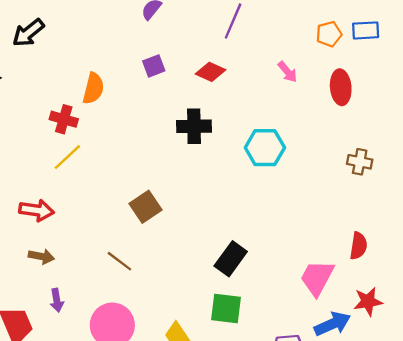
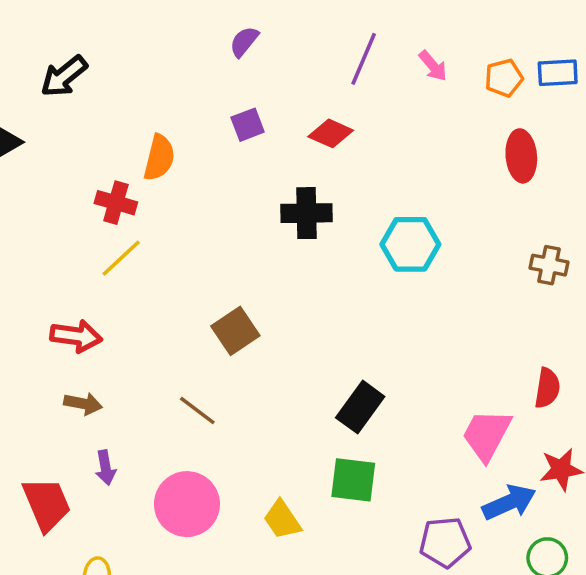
pink arrow: (287, 72) -> (433, 66), moved

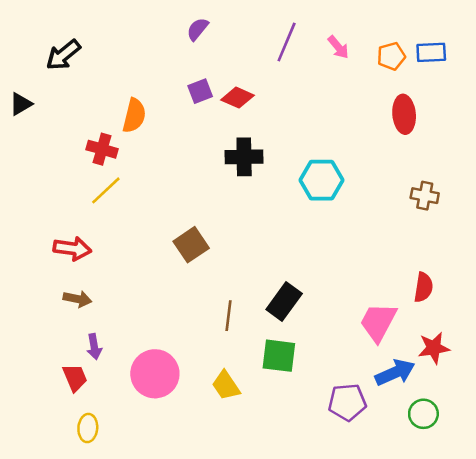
red diamond: (331, 133) -> (238, 98), moved
brown line: (197, 411) -> (229, 316), moved, turned 60
red trapezoid: (47, 504) -> (75, 378), moved, size x0.7

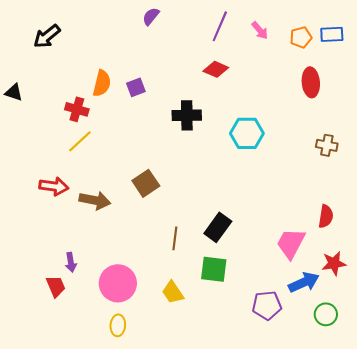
purple square: (200, 91) -> (136, 87), moved
red diamond: (238, 98) -> (216, 69), moved
black triangle: (21, 104) -> (14, 92), moved, turned 48
brown arrow: (77, 299) -> (95, 200), moved, size x1.4
yellow ellipse: (88, 428) -> (118, 325), moved

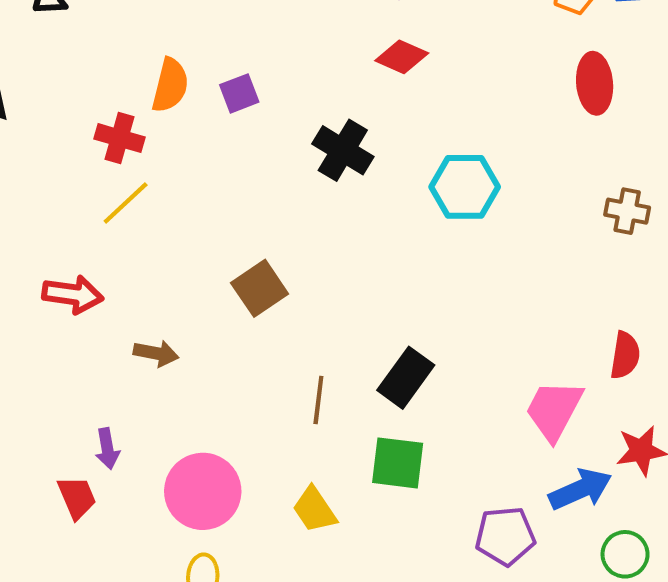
black cross: (187, 115) -> (343, 150), turned 32
brown arrow: (95, 200) -> (156, 353), moved, size x0.7

